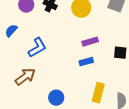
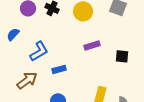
blue rectangle: (86, 62) -> (59, 69), moved

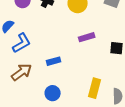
blue L-shape: (39, 51) -> (22, 43), moved

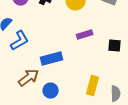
blue rectangle: (54, 61) -> (52, 59), size x1.5
brown arrow: (22, 72) -> (29, 78), moved

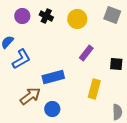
purple rectangle: (85, 35) -> (86, 53), turned -35
yellow rectangle: (93, 86) -> (94, 89), moved

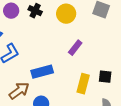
black square: (116, 64) -> (105, 77), moved

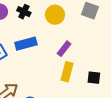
blue rectangle: (42, 72) -> (26, 44), moved
yellow rectangle: (83, 84) -> (67, 72), moved

